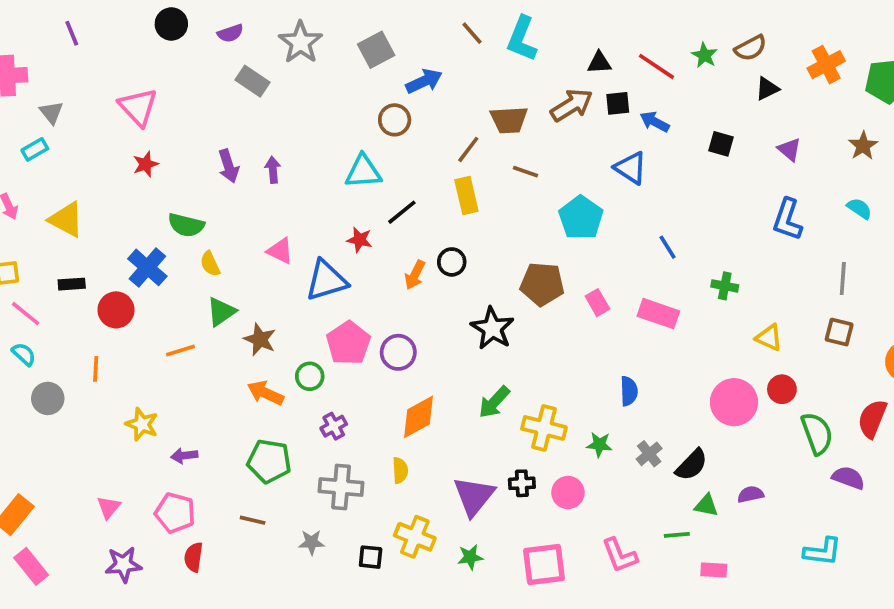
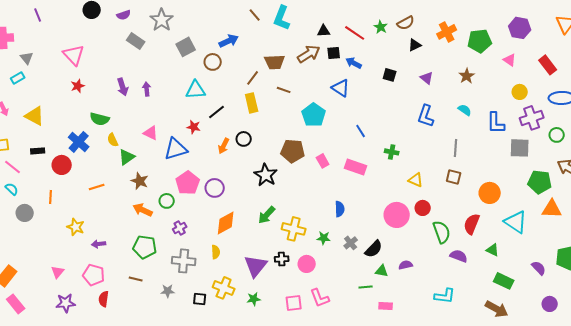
gray square: (376, 50) -> (186, 47), moved
green triangle: (221, 312) -> (127, 157), moved
pink L-shape: (620, 555) -> (320, 298), moved
pink square: (544, 564) -> (294, 303), size x0.7

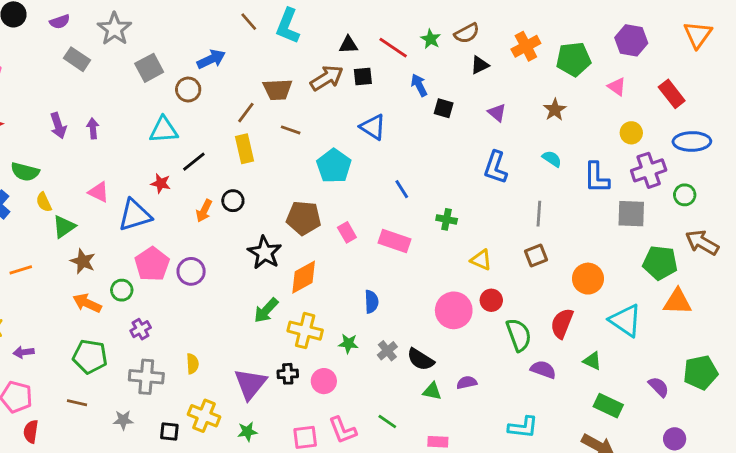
blue arrow: (354, 63) -> (419, 85), moved, turned 35
brown square: (454, 177) -> (536, 255), turned -35
orange diamond: (226, 223) -> (304, 277), moved
black semicircle: (374, 249) -> (421, 359), turned 78
green line: (366, 287) -> (387, 421), moved, turned 40

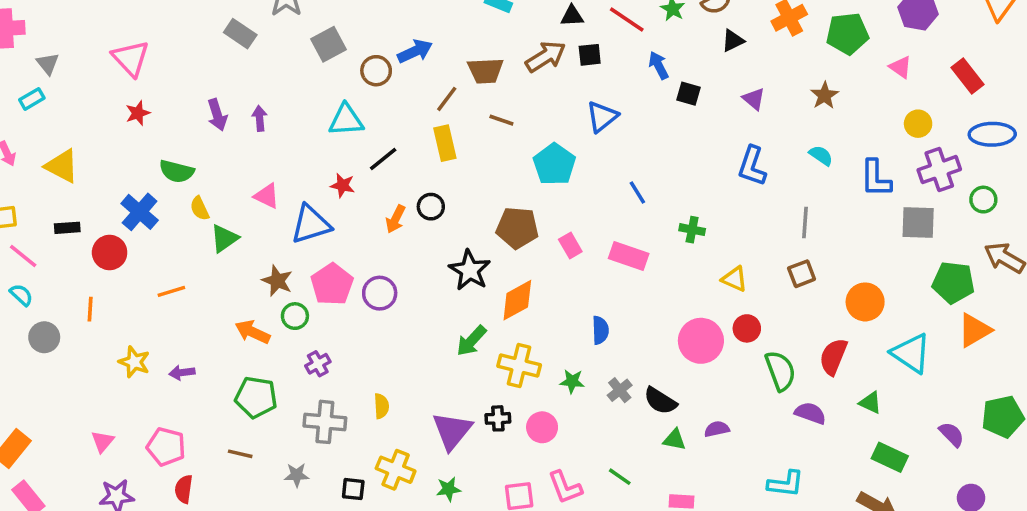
blue arrow: (211, 59) -> (415, 51), moved
blue triangle: (373, 127) -> (602, 117), turned 48
brown star: (83, 261) -> (277, 281), moved
orange triangle: (677, 302) -> (975, 330), turned -32
purple arrow: (24, 352) -> (182, 373), moved

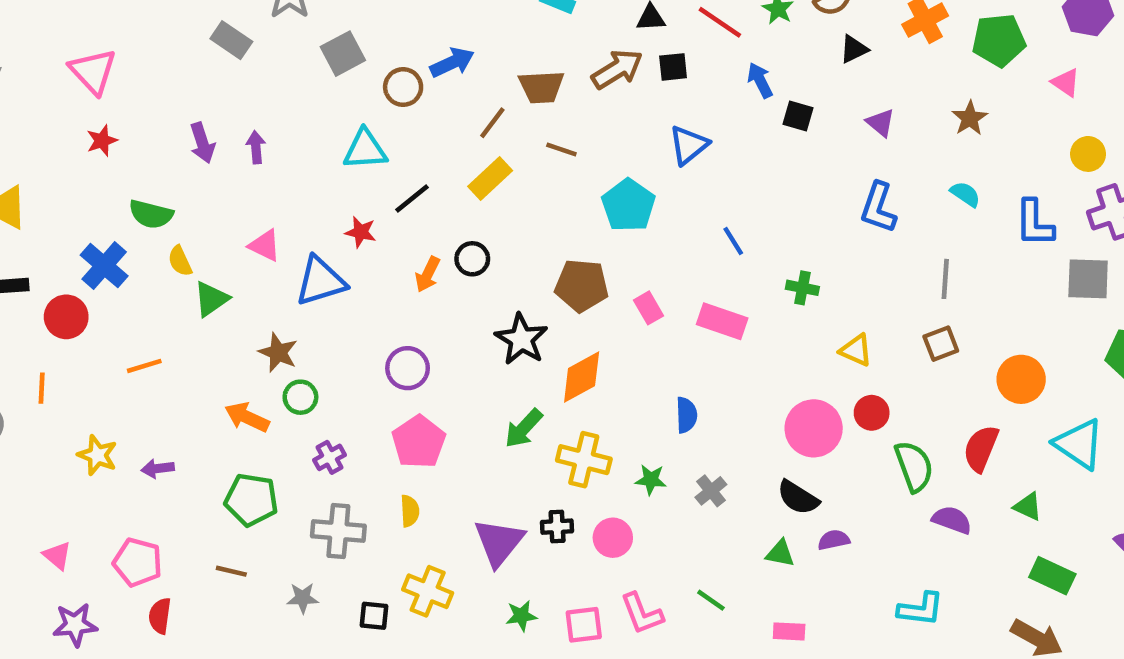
yellow rectangle: (445, 143) -> (490, 178), turned 60
pink pentagon: (332, 284) -> (419, 442), moved
black semicircle: (660, 401) -> (798, 498), moved
pink triangle: (102, 441) -> (57, 556), turned -30
green star: (448, 489) -> (521, 616), moved

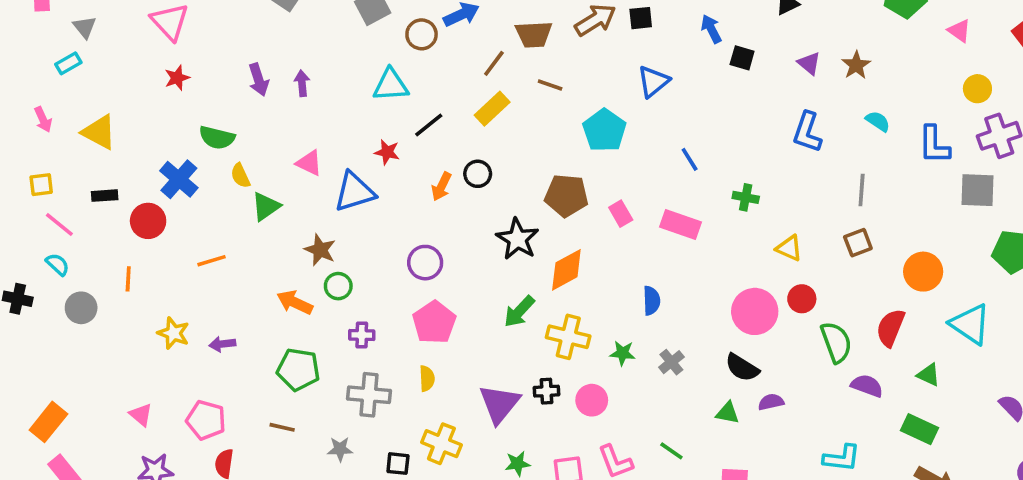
brown star: (970, 118) -> (856, 65), moved
purple cross: (329, 457) -> (362, 335), turned 30
green rectangle: (1052, 576) -> (920, 429), moved

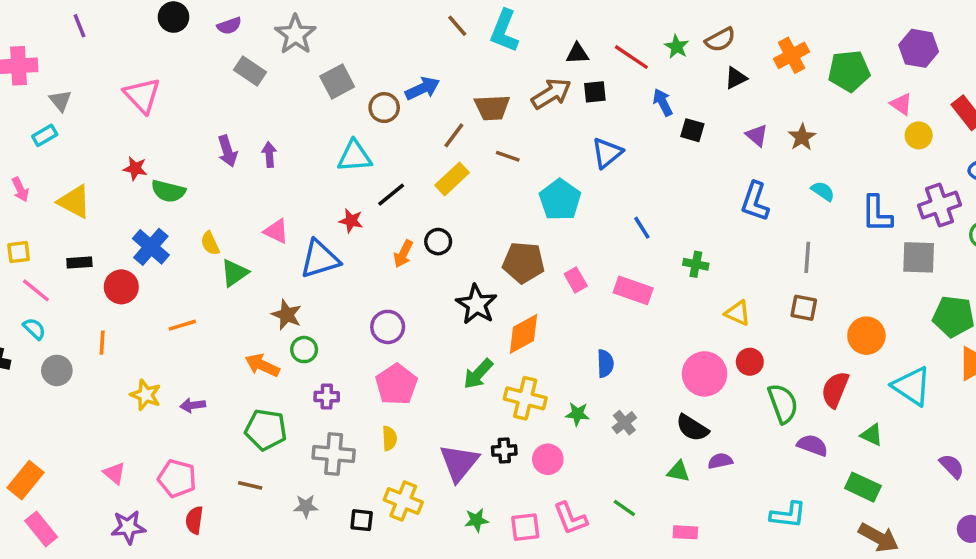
red star: (177, 78) -> (135, 168), moved, turned 30
yellow circle: (977, 89) -> (919, 135), moved
green semicircle: (217, 138) -> (168, 191), moved
brown square: (858, 243) -> (804, 308), turned 32

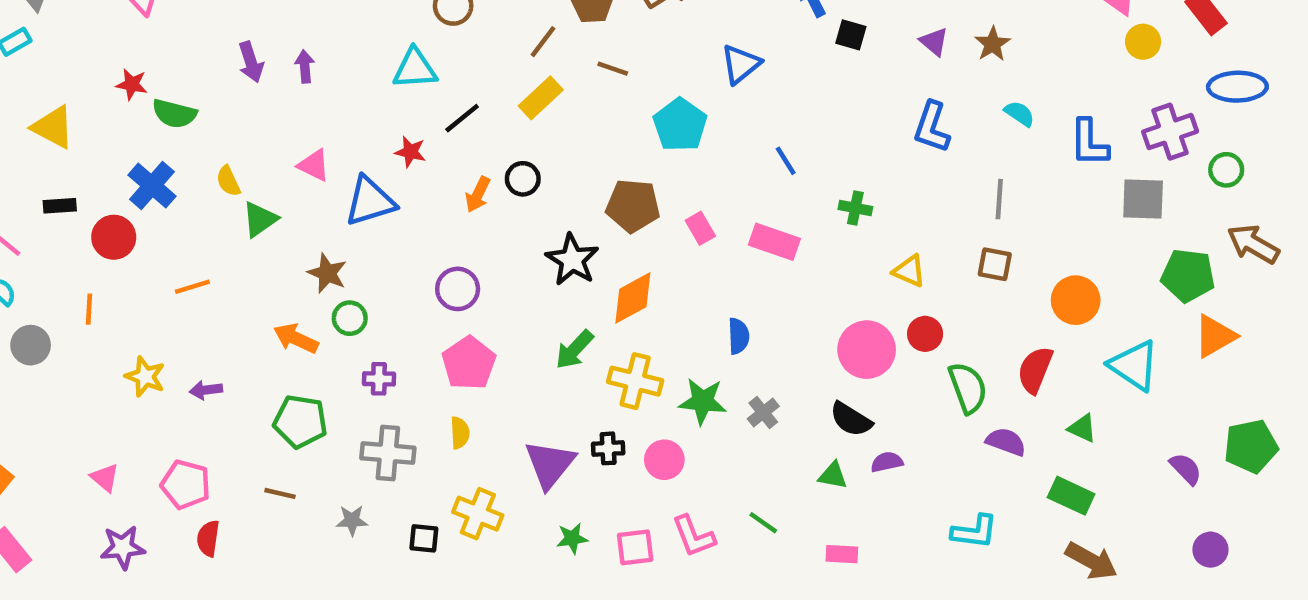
green star: (577, 414) -> (703, 401), size x1.5

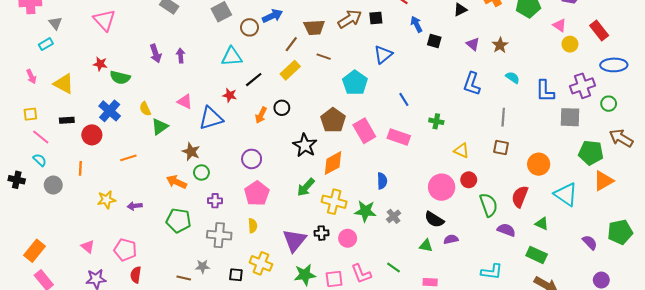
brown pentagon: (633, 206) -> (333, 120), turned 30
pink rectangle: (700, 228) -> (364, 131), size x1.6
yellow star: (145, 377) -> (106, 200), turned -30
brown line: (280, 493) -> (184, 278), moved
green star: (572, 538) -> (305, 275), size x1.5

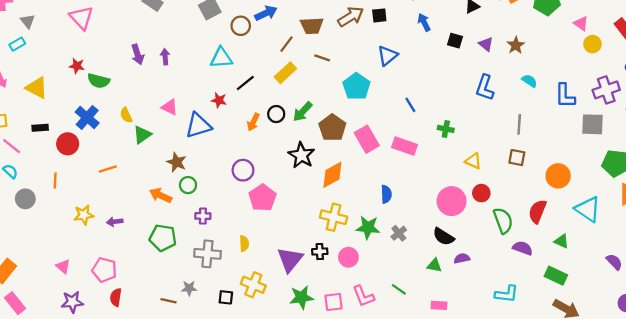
black square: (434, 41) -> (455, 41), moved
green arrow: (306, 187) -> (303, 112), moved
pink pentagon: (257, 193) -> (262, 198), moved

